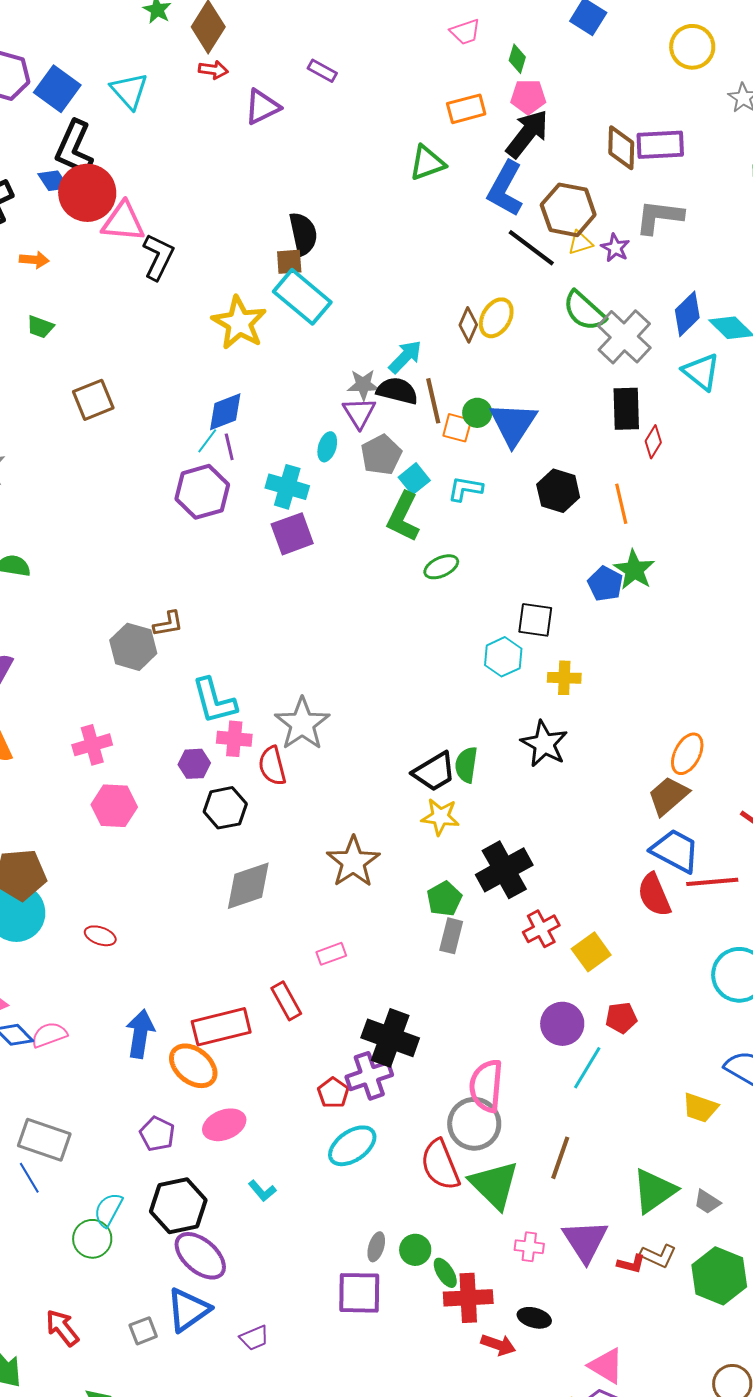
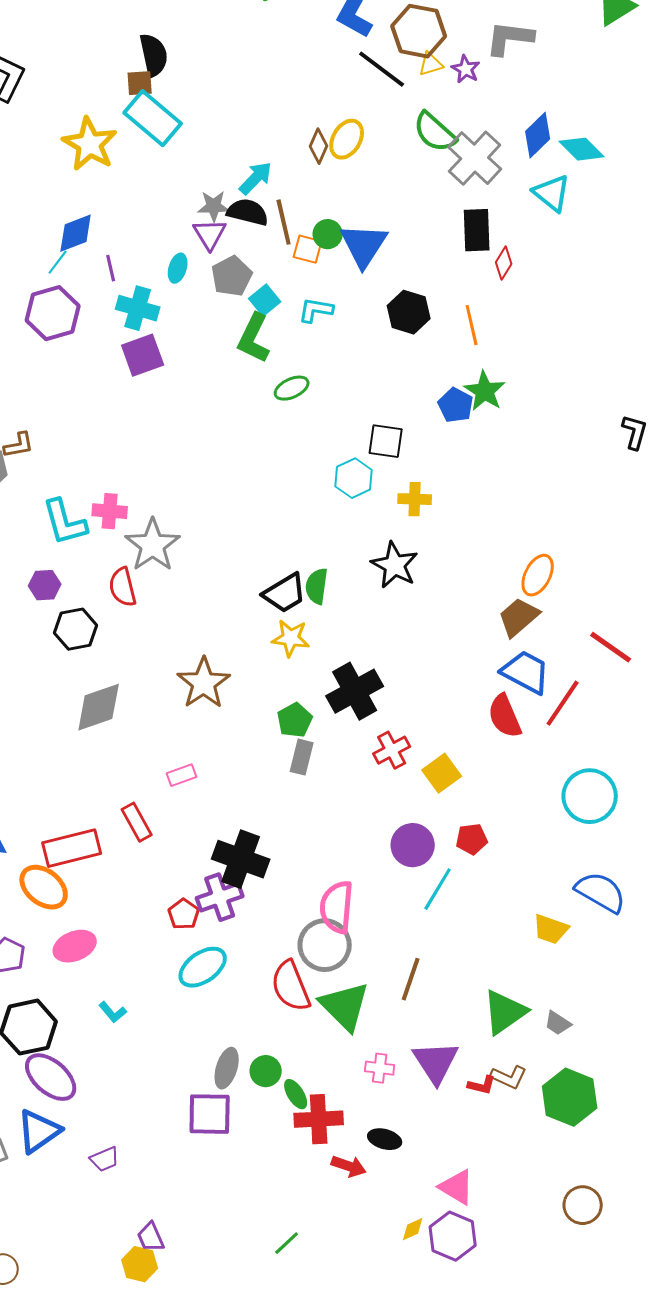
purple line: (229, 447) -> (111, 268), moved
pink cross: (234, 739) -> (110, 511), moved
red line: (712, 882) -> (563, 703), turned -51
gray ellipse: (376, 1247) -> (227, 1068), size x1.4

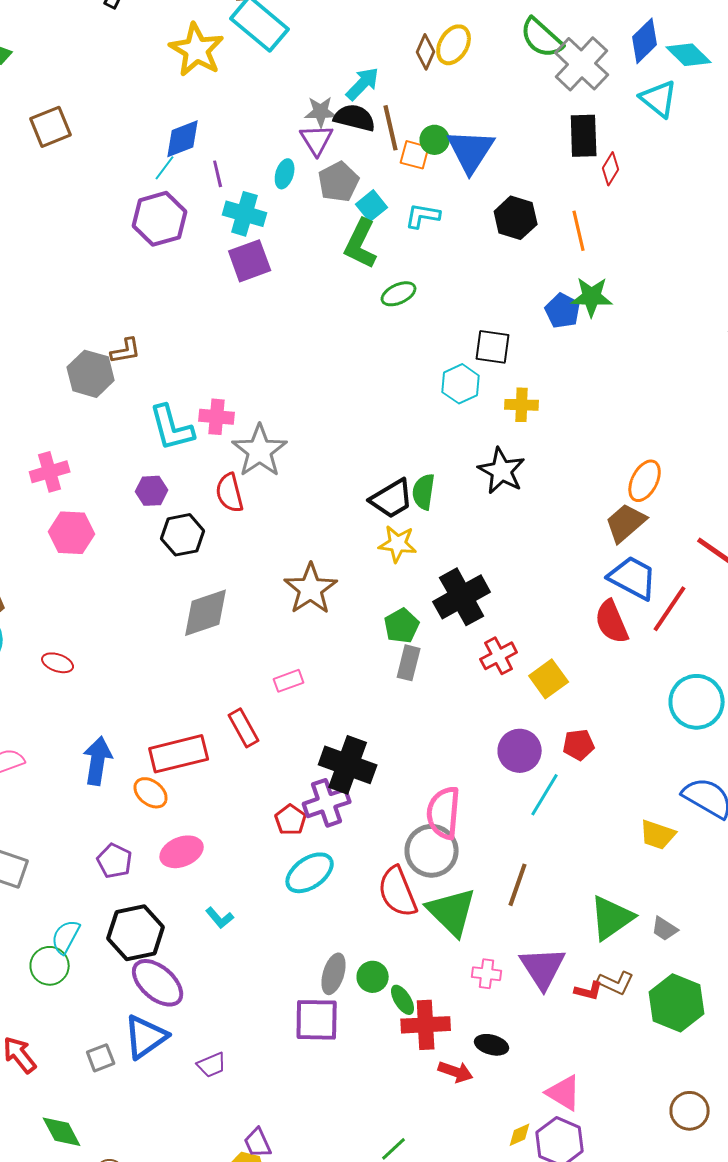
green star: (485, 391) -> (592, 297), turned -30
orange ellipse: (44, 887) -> (151, 793), size x0.7

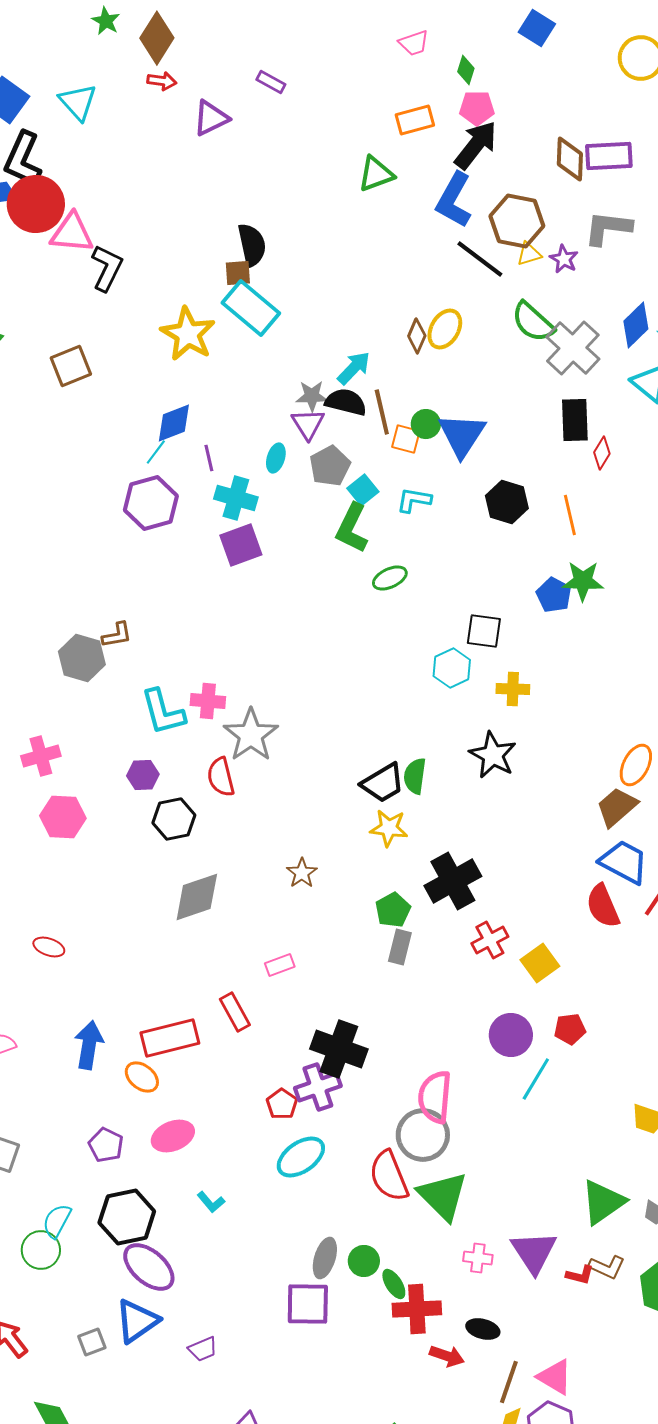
brown square: (51, 127) -> (71, 366), moved
brown star: (311, 589) -> (302, 873), size x0.6
brown line: (518, 885) -> (509, 1382), moved

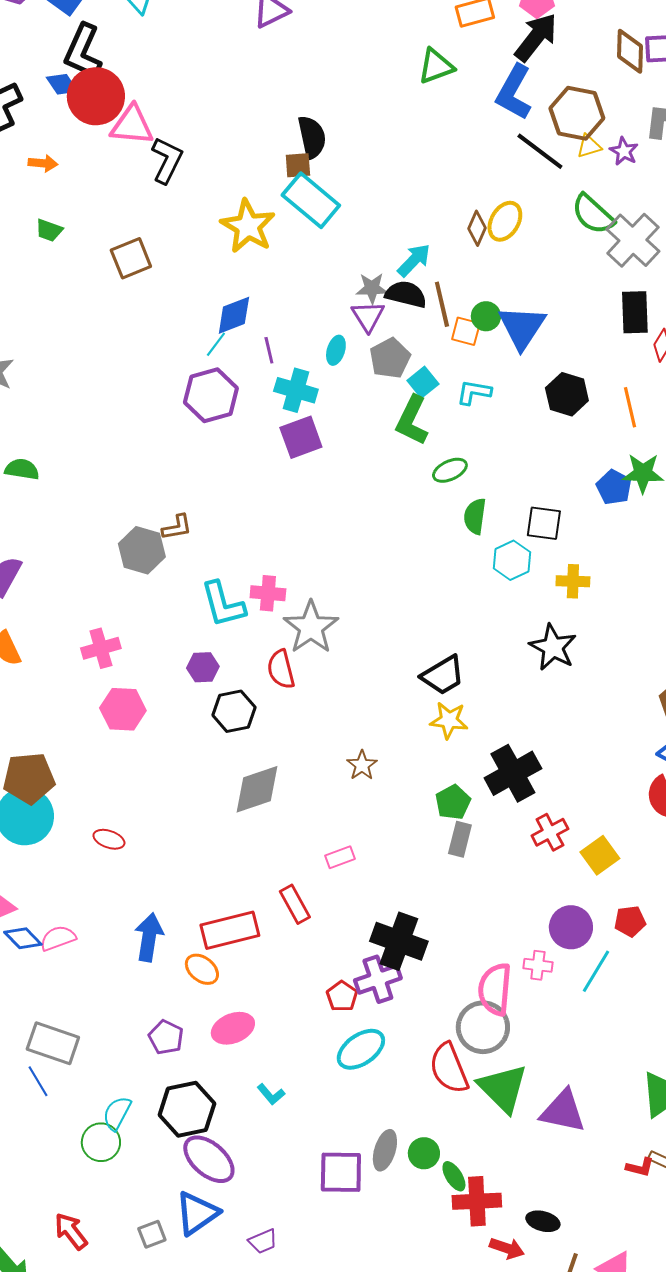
green semicircle: (415, 776) -> (475, 516), moved
purple triangle: (534, 1252) -> (563, 1111), moved, turned -45
pink cross: (478, 1258) -> (538, 965), moved
purple square: (308, 1304) -> (341, 1172), moved

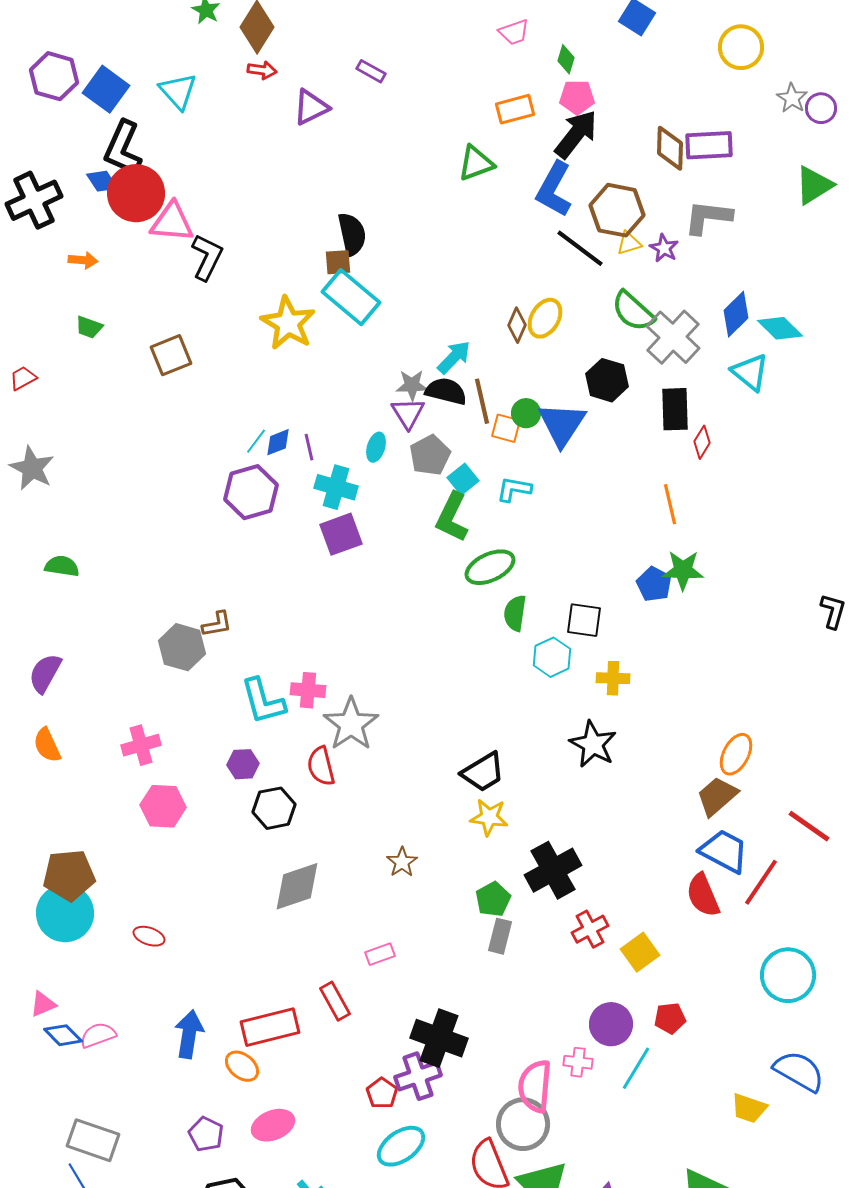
blue diamond: (234, 315) -> (278, 442), moved, size x0.7
black hexagon: (567, 394) -> (607, 380), moved
green ellipse: (450, 470) -> (490, 567), size x1.4

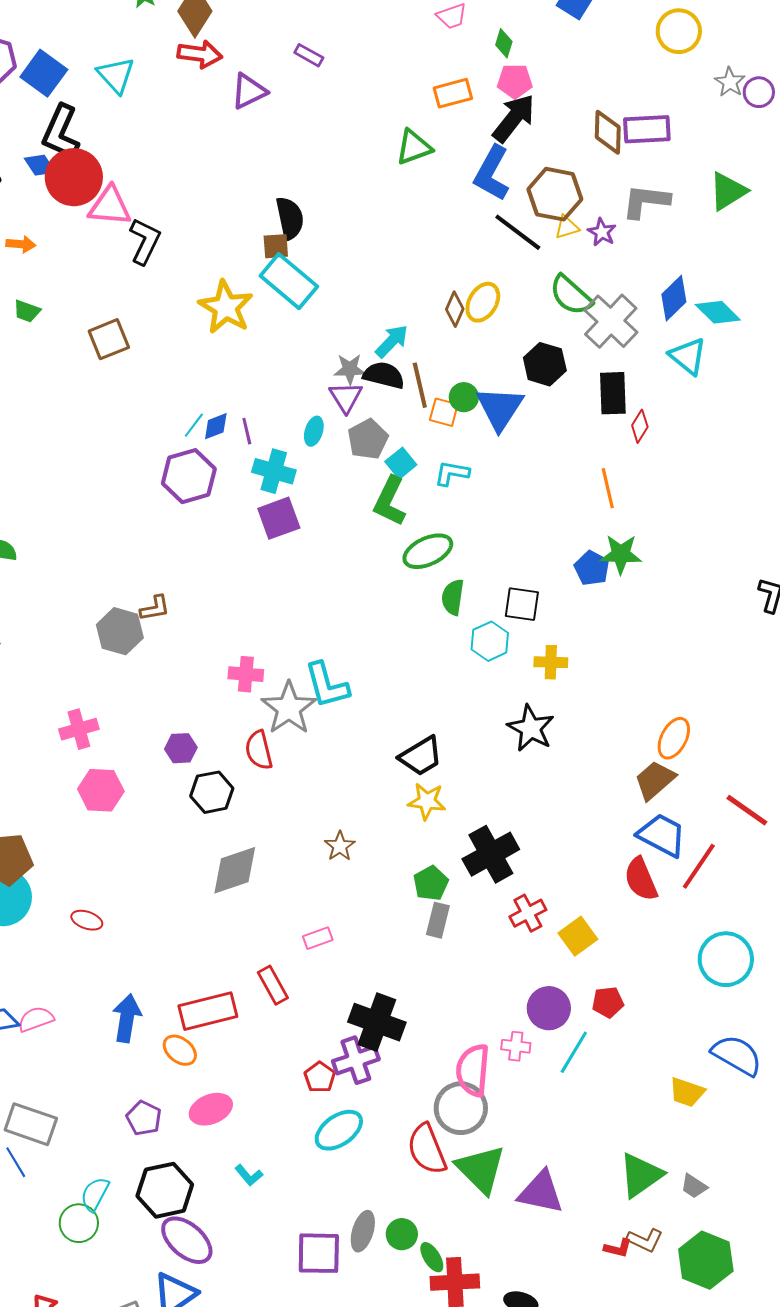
red arrow: (262, 70) -> (200, 54), size x1.5
green triangle: (814, 185) -> (728, 191), moved
cyan L-shape: (263, 701) -> (327, 685), moved

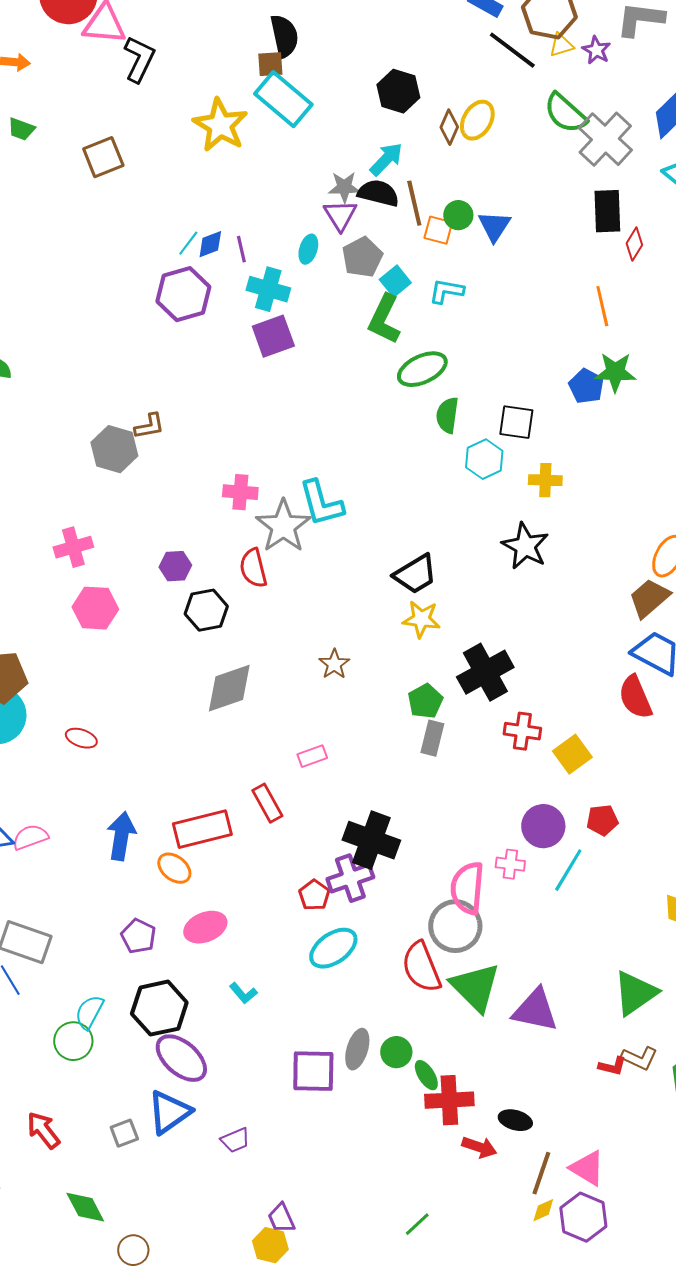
black hexagon: (545, 364) -> (398, 91), moved
blue triangle: (500, 408) -> (494, 226), size x0.7
red cross: (528, 913) -> (522, 731), turned 36

